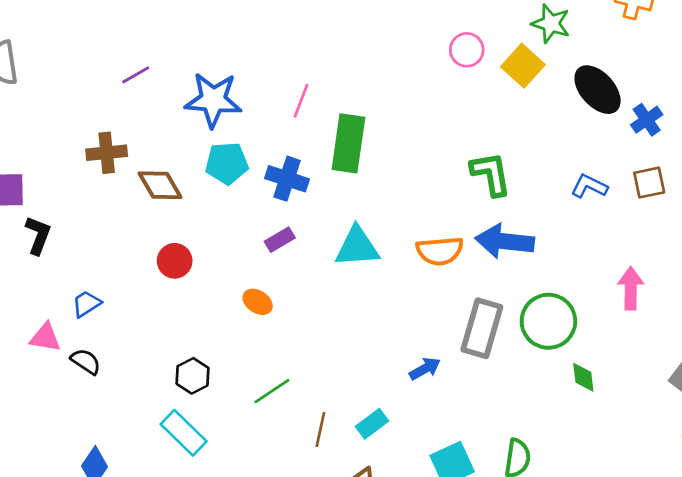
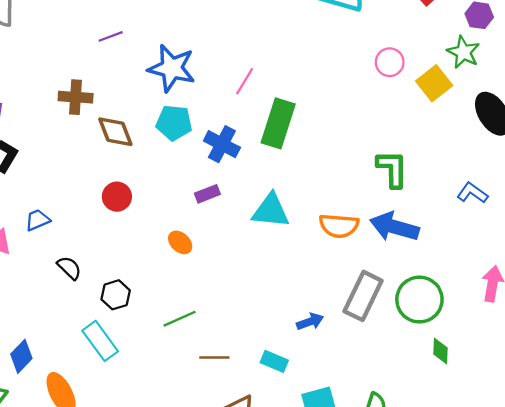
black semicircle: (86, 361) -> (69, 268), moved
cyan rectangle: (372, 424) -> (274, 361), moved, turned 50
brown line: (320, 429) -> (214, 357), turned 68

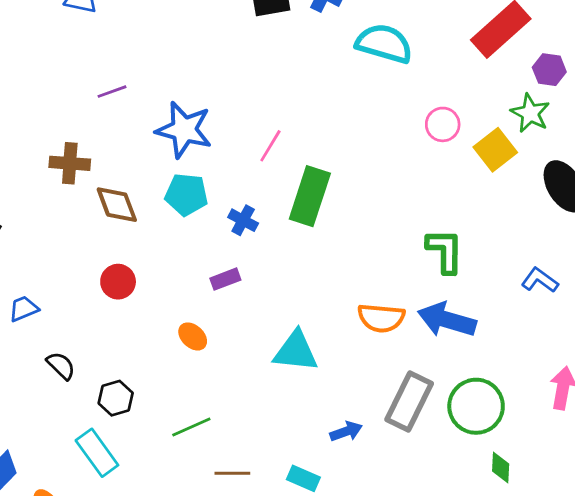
blue cross: (222, 144) -> (243, 220), size x0.7
cyan triangle: (271, 211) -> (296, 351), moved

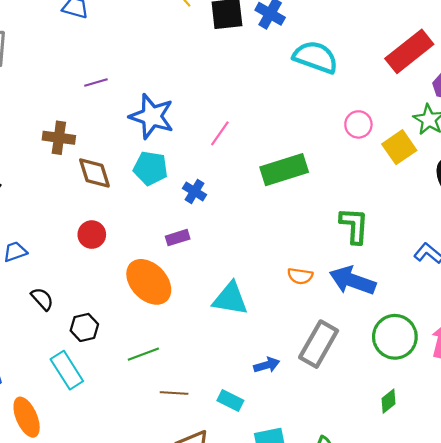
green rectangle: (310, 196) -> (284, 170), moved, turned 51
orange semicircle: (381, 318) -> (300, 276), size x0.7
orange ellipse: (193, 336) -> (149, 282), size x2.0
green circle: (476, 406) -> (395, 337), moved
green diamond: (501, 467) -> (388, 401), turned 45

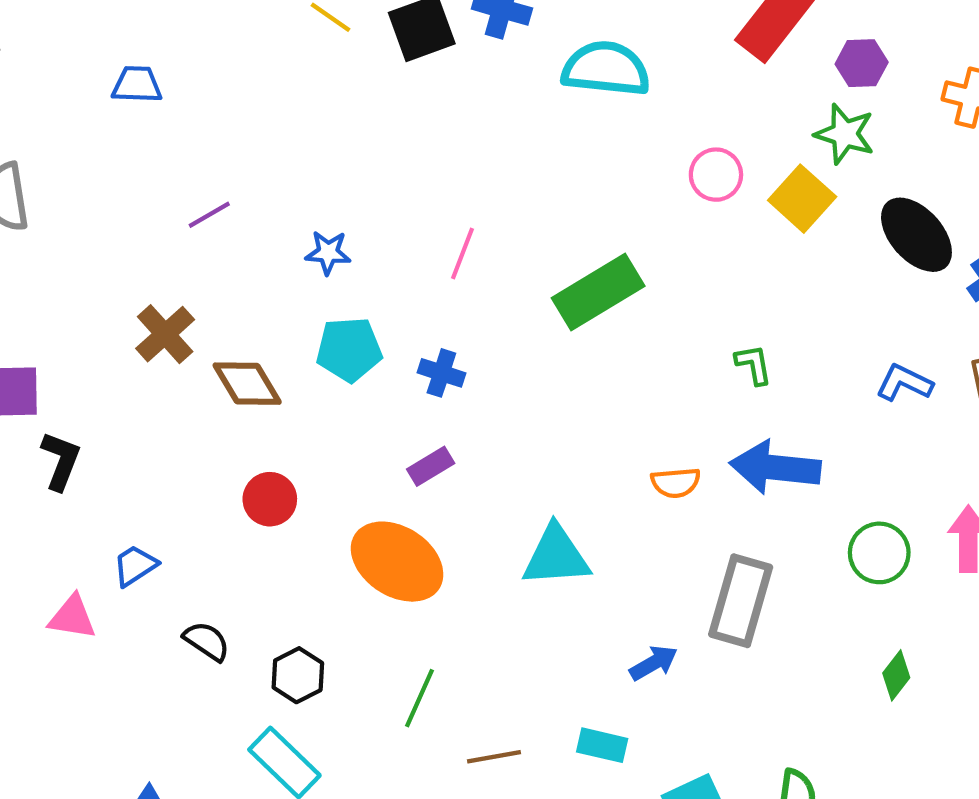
blue star: (152, 116) -> (328, 253), size x0.5
brown cross: (59, 138) -> (165, 334), turned -36
green L-shape: (354, 226) -> (754, 364), size x0.6
green circle: (395, 337) -> (879, 553), size x0.7
green line: (143, 354) -> (420, 698), turned -32

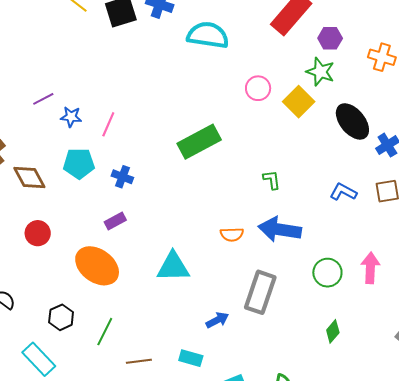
purple line: (209, 215) -> (43, 99), moved
pink line: (462, 253) -> (108, 124), moved
black hexagon: (298, 675) -> (61, 317), moved

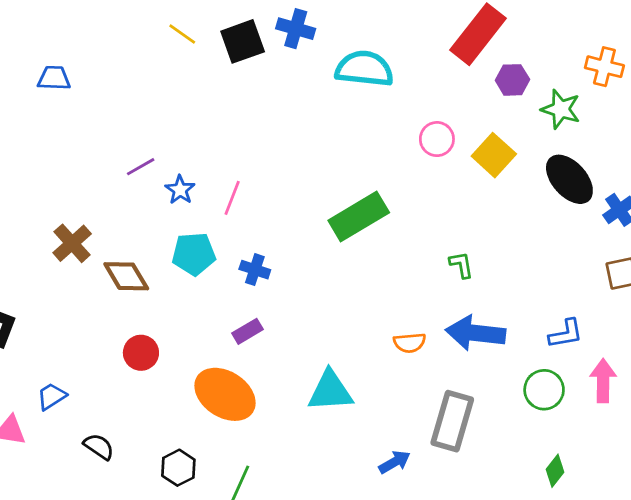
purple hexagon: (330, 38) -> (512, 80), moved
orange cross: (382, 57) -> (604, 67), moved
green star: (320, 72) -> (561, 109), moved
blue star: (71, 117) -> (180, 190), turned 30
blue L-shape: (343, 192) -> (566, 334), moved, turned 144

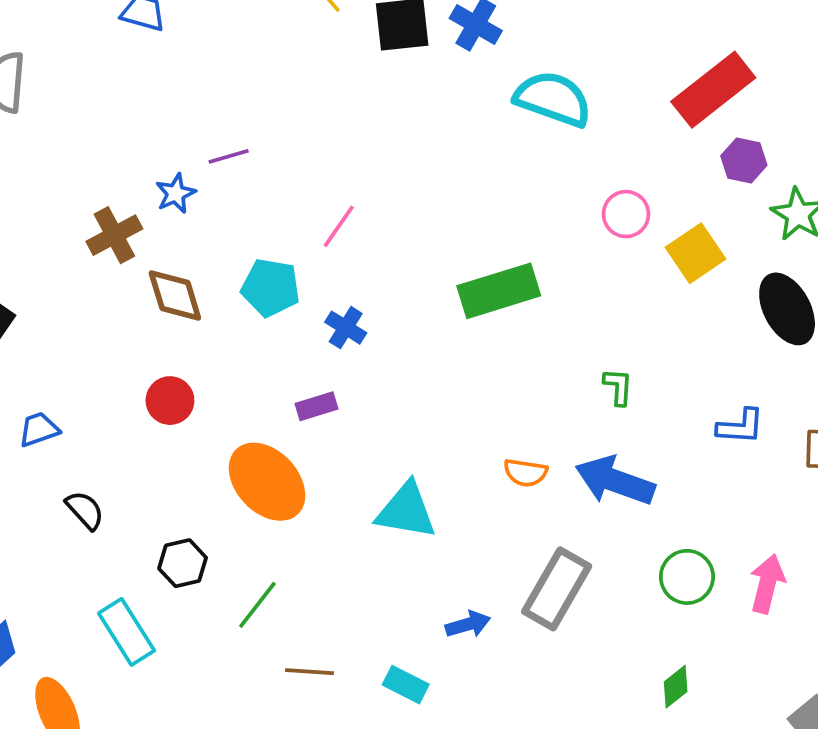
blue star: (180, 190) -> (176, 193), moved
blue L-shape: (566, 334) -> (741, 426), moved

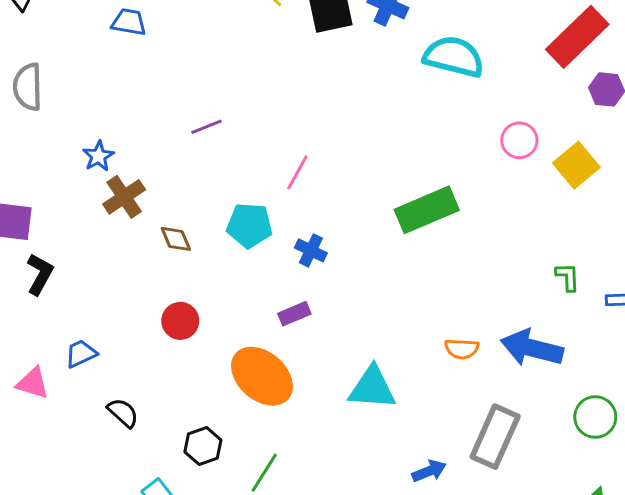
blue star: (176, 193) -> (98, 156), moved
brown diamond: (175, 295) -> (176, 239), size x0.7
green L-shape: (618, 387) -> (568, 277), moved

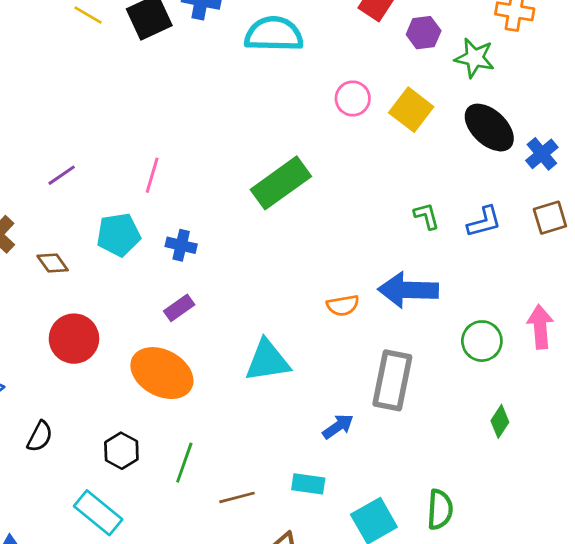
purple line: (206, 127) -> (62, 175), moved
red circle: (180, 321) -> (74, 339), size x1.4
black semicircle: (123, 413) -> (40, 436), turned 88

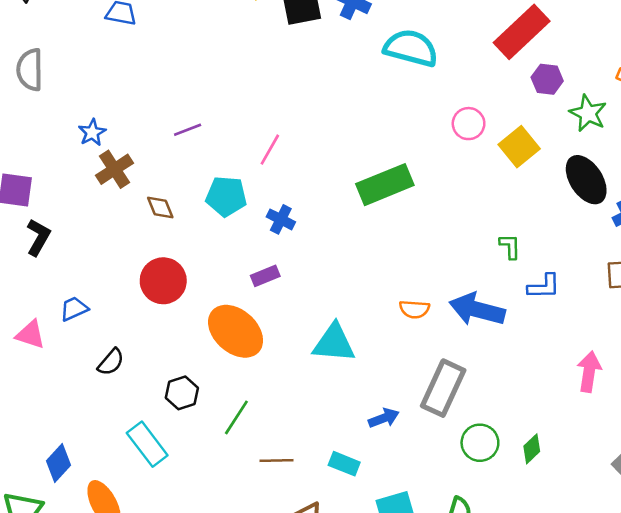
blue L-shape: (484, 222) -> (544, 286), moved
green circle: (482, 341) -> (480, 443), moved

